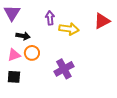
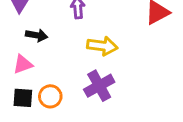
yellow arrow: (69, 29) -> (102, 46), moved
orange circle: (32, 53) -> (50, 96), moved

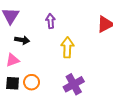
yellow arrow: (102, 46) -> (67, 47), turned -96
purple cross: (99, 86) -> (74, 84), moved

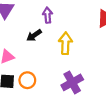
black arrow: (22, 40) -> (34, 35), moved, turned 136

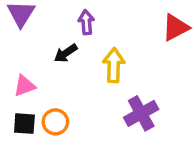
purple cross: (72, 82) -> (141, 113), moved

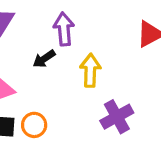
purple arrow: (86, 22) -> (64, 29), size x1.4

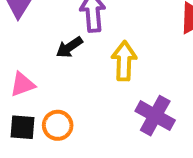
purple cross: (117, 117) -> (155, 116), turned -32

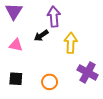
pink triangle: (23, 84) -> (16, 45), moved, turned 32
orange circle: (58, 125) -> (50, 82), moved

